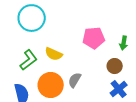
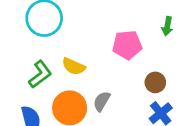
green arrow: (124, 43) -> (167, 26), moved

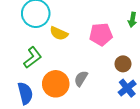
yellow semicircle: (74, 66) -> (59, 33), moved

